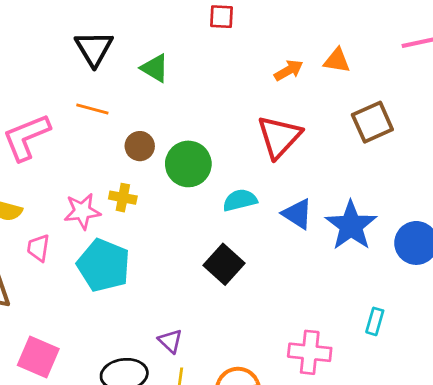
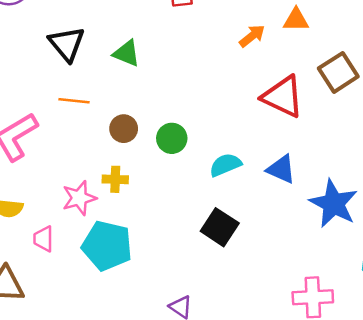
red triangle: (279, 137) -> (283, 97), moved, turned -39
green circle: (188, 164) -> (172, 138), size x0.7
blue star: (351, 226) -> (334, 204), moved

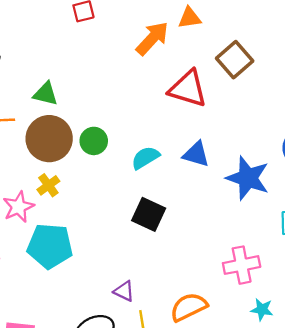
orange arrow: (252, 36) -> (152, 38), size x1.5
green triangle: (126, 53) -> (46, 94), moved
brown circle: (124, 129) -> (49, 139), size x1.8
yellow cross: (115, 179) -> (48, 185), turned -30

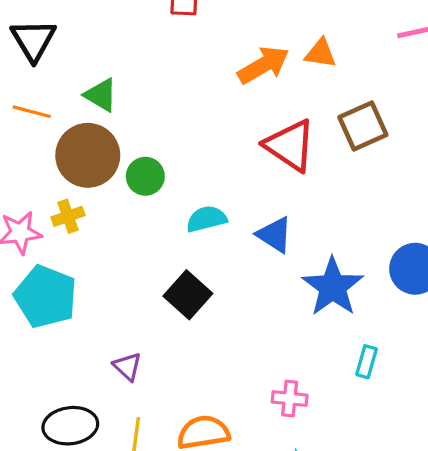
pink cross: (242, 265) -> (290, 399), size x0.7
purple triangle: (124, 291) -> (127, 367), moved

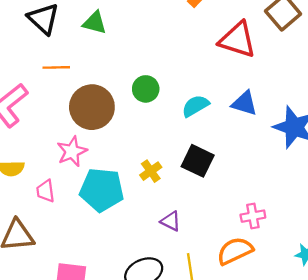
green triangle: (101, 95) -> (95, 23), moved
brown circle: (88, 155) -> (92, 107), moved
yellow cross: (68, 216) -> (151, 171), moved
pink cross: (290, 399) -> (253, 216), moved

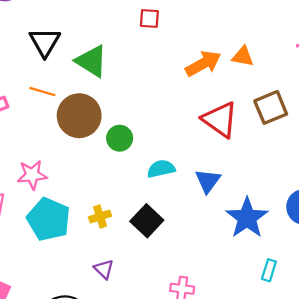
green triangle: (95, 23) -> (91, 61), size x1.4
blue triangle: (245, 103) -> (208, 181), turned 32
brown circle: (92, 107) -> (79, 116), moved

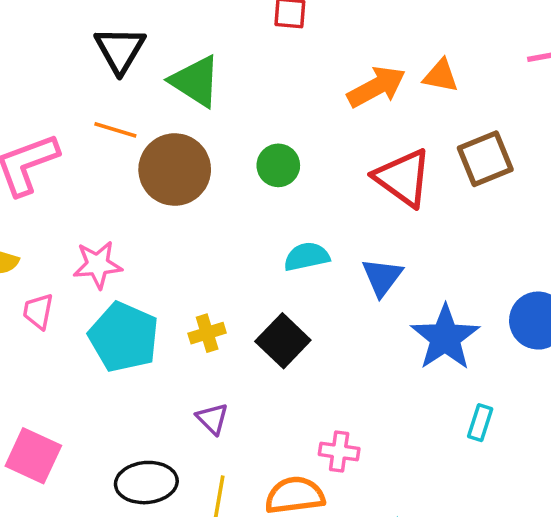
green circle: (120, 138) -> (278, 165), moved

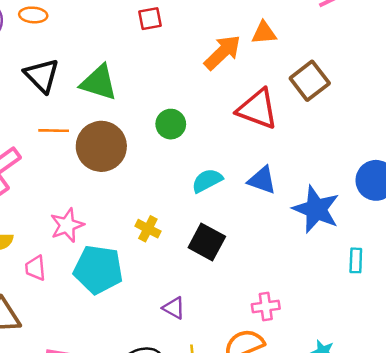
blue triangle: (382, 277) -> (262, 180), turned -32
yellow cross: (207, 333) -> (148, 229), moved, turned -30

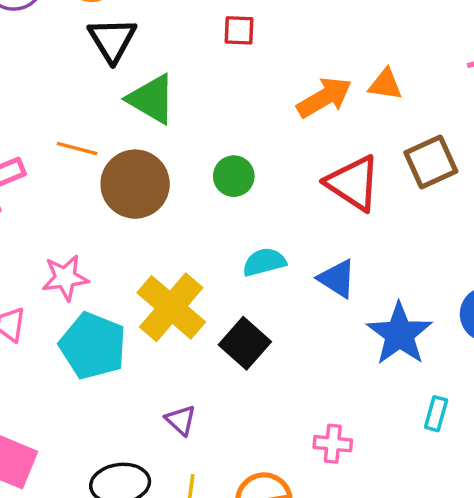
black triangle: (42, 76) -> (112, 40), moved
yellow cross: (148, 229) -> (171, 307), size x2.0
pink cross: (266, 306) -> (333, 444), moved

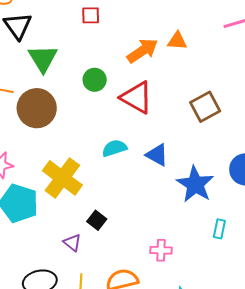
green triangle: (152, 99) -> (43, 58), turned 32
brown square: (431, 162) -> (205, 107), moved
green circle: (234, 176) -> (95, 80), moved
red triangle: (353, 183) -> (137, 97), moved
black square: (245, 343) -> (97, 220), moved, size x0.7

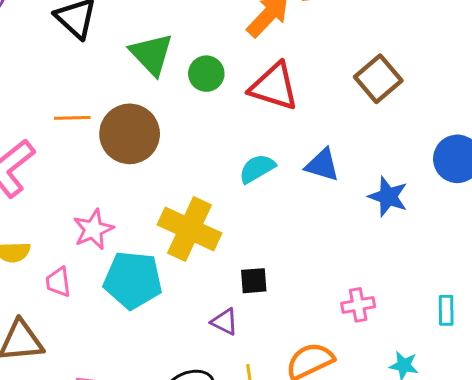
green triangle: (43, 58) -> (151, 54), moved
blue star: (195, 184) -> (388, 197), size x0.7
black square: (97, 220) -> (254, 281), turned -30
cyan rectangle: (219, 229) -> (446, 310), moved

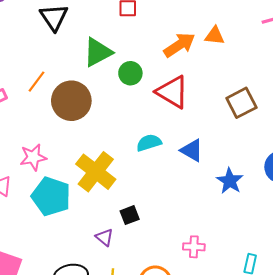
green triangle: (151, 54) -> (98, 52), turned 32
orange line: (72, 118) -> (36, 82), turned -65
black square: (254, 281) -> (130, 215), turned -30

